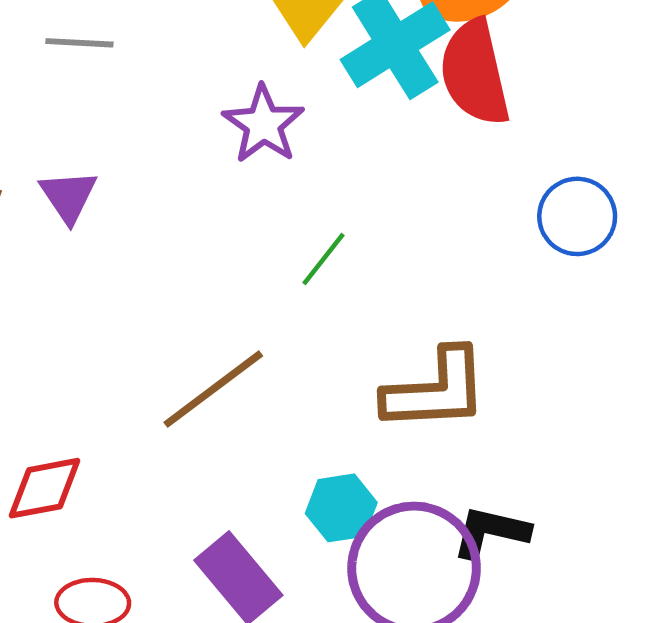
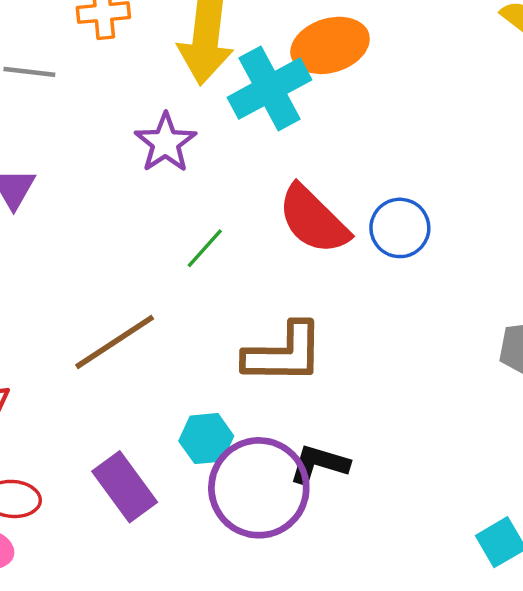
red semicircle: (475, 73) -> (313, 220), moved, turned -36

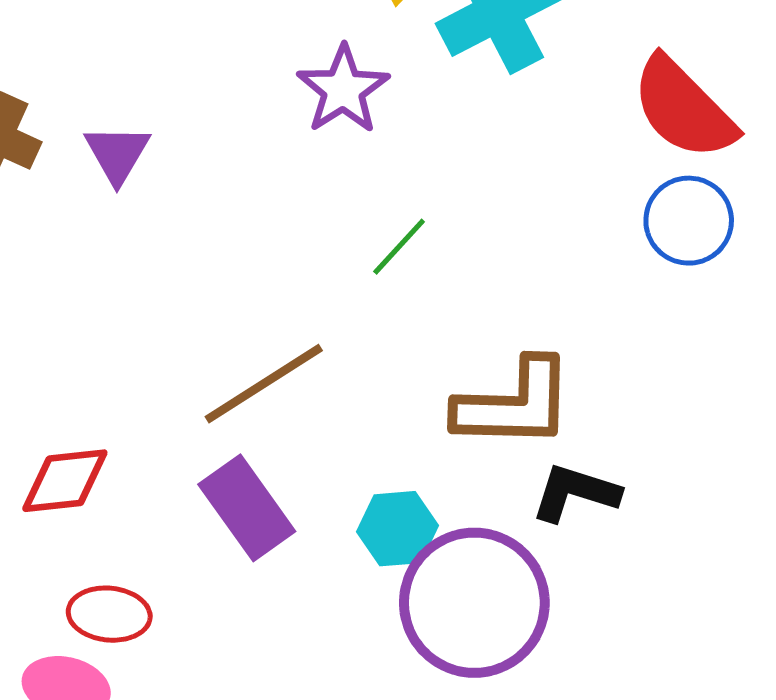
red semicircle: (313, 220) -> (683, 108), moved
black L-shape: (319, 464) -> (575, 493), moved
purple rectangle: (125, 487) -> (247, 508), moved

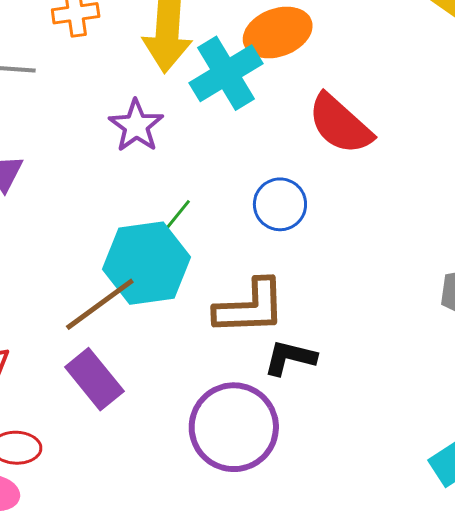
blue circle: (689, 221) -> (280, 204), moved
cyan hexagon: (398, 529) -> (146, 263), moved, size x1.8

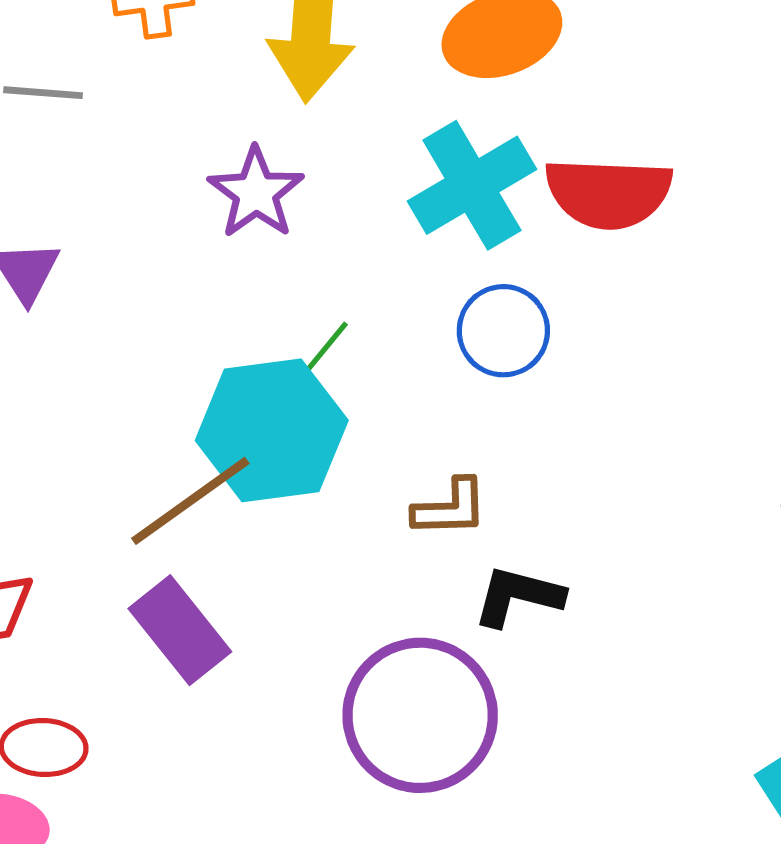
cyan cross: (226, 73) -> (472, 185), moved
red semicircle: (340, 124) -> (608, 193), turned -40
brown L-shape: (250, 307) -> (450, 508), size x0.6

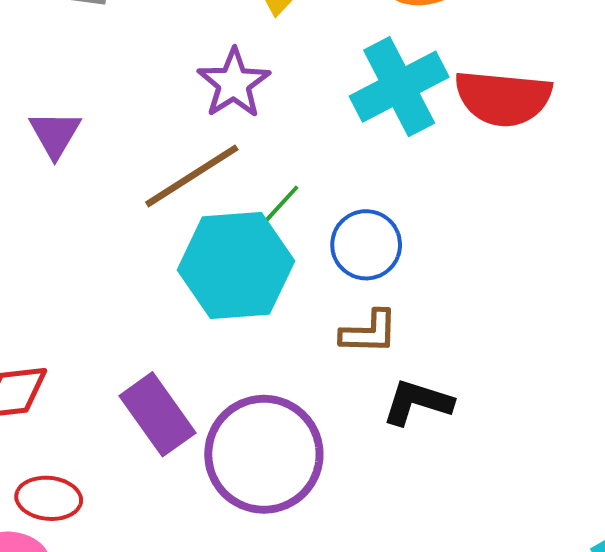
blue circle: (503, 331) -> (366, 245), moved
brown line: (190, 501) -> (192, 176), moved
purple circle: (420, 715) -> (264, 454), moved

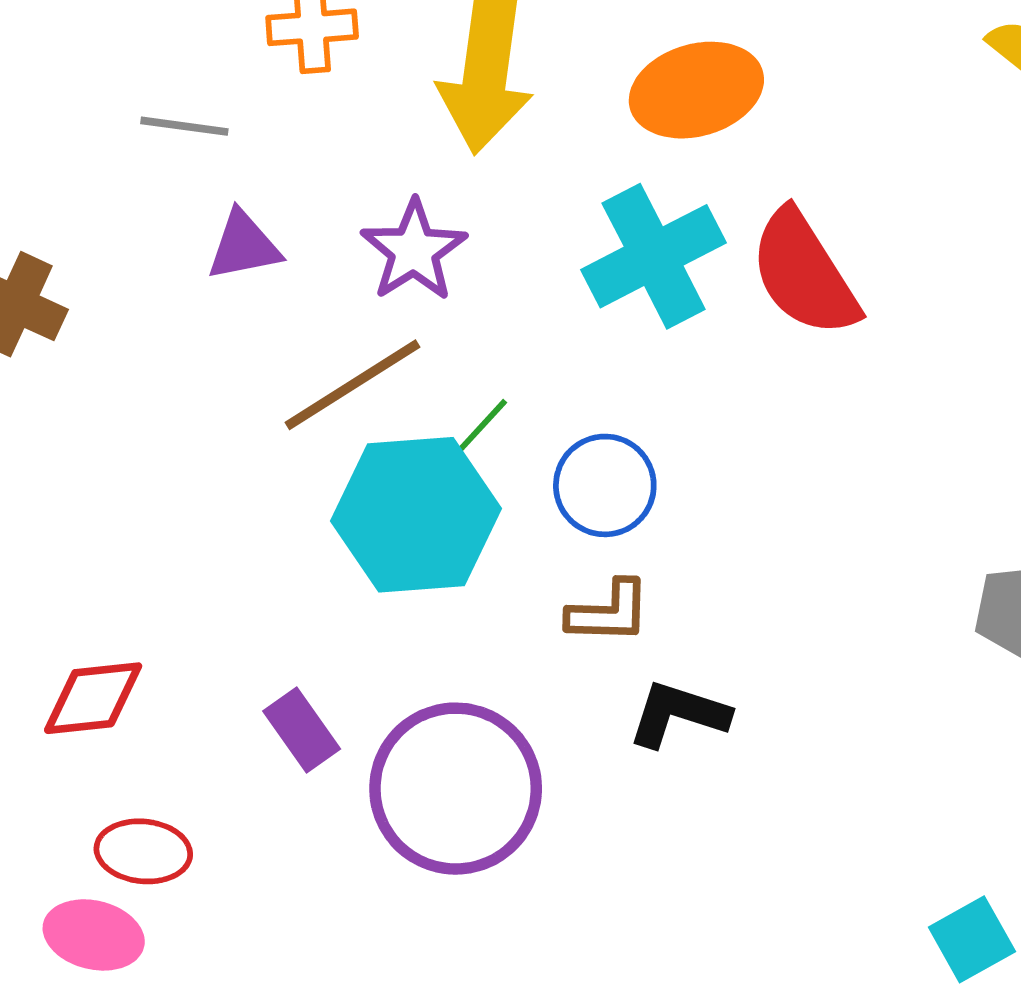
red semicircle: (503, 98) -> (804, 273), turned 52
purple triangle: (55, 134) -> (244, 246), moved, turned 48
purple rectangle: (158, 414) -> (302, 730), size x0.7

